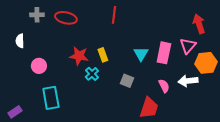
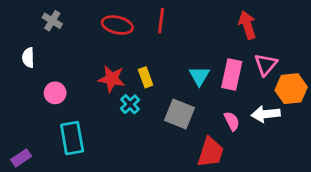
gray cross: (37, 15) -> (52, 21), turned 32
red ellipse: (66, 18) -> (117, 25), moved
red arrow: (199, 24) -> (247, 25), moved
gray square: (127, 81) -> (179, 114), size x1.5

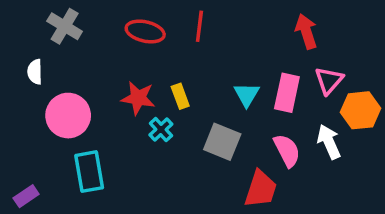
gray cross: (52, 21) -> (65, 26), size x1.4
pink circle: (55, 93) -> (68, 116), size x1.6
white arrow: (266, 114) -> (329, 142), turned 72
pink semicircle: (232, 121) -> (287, 151), size x1.4

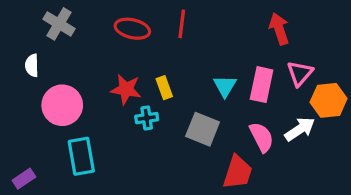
cyan cross: (161, 130) -> (147, 118), turned 35
white arrow: (329, 142) -> (300, 129), turned 80

